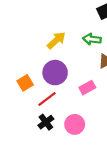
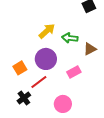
green arrow: (92, 39) -> (70, 38), moved
black cross: (46, 122) -> (24, 98), moved

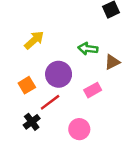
yellow arrow: (47, 31) -> (34, 40), moved

